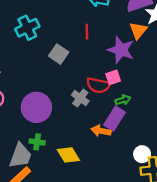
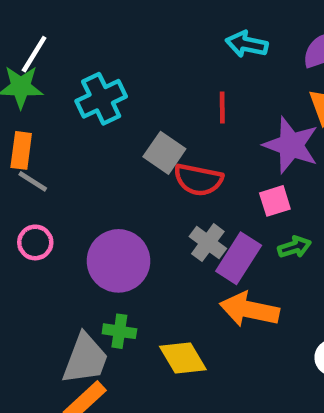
red semicircle: (98, 85) -> (198, 180), moved
purple rectangle: (114, 119) -> (239, 258), moved
orange arrow: (101, 131) -> (249, 310), size x1.4

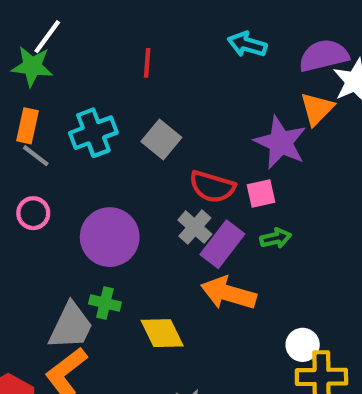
cyan cross: (101, 99) -> (93, 133), moved
red line: (222, 107) -> (147, 63), moved
red semicircle: (198, 180) -> (212, 187), moved

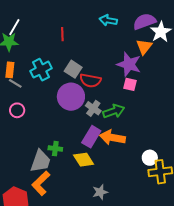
red semicircle: (212, 187) -> (90, 80), moved
pink square: (261, 193) -> (130, 84), moved, turned 32
purple circle: (110, 237) -> (71, 97), moved
green arrow: (276, 238) -> (114, 111), moved, size x1.5
purple rectangle: (222, 244) -> (91, 137), moved

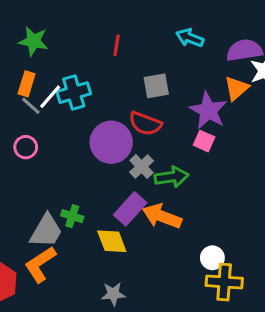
white line: (14, 27) -> (50, 97), moved
gray square: (73, 69) -> (156, 86), moved, turned 36
gray star: (100, 192) -> (113, 294), moved

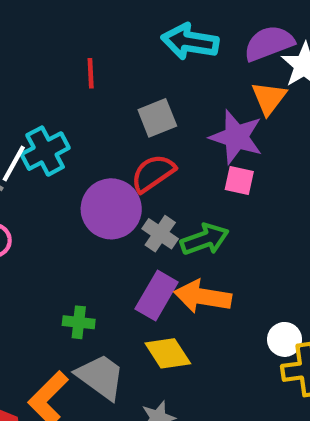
cyan arrow: (190, 38) -> (190, 42), size x1.4
red semicircle: (145, 124) -> (153, 173), turned 136
gray trapezoid: (46, 231) -> (101, 377), moved, turned -72
yellow diamond: (112, 241) -> (168, 353), moved

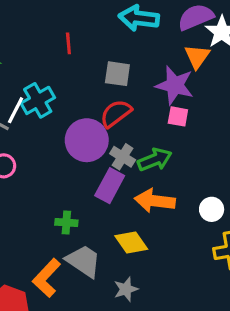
gray square: (157, 118) -> (117, 74), turned 32
purple rectangle: (157, 296) -> (110, 186), moved
white circle: (285, 339) -> (212, 209), moved

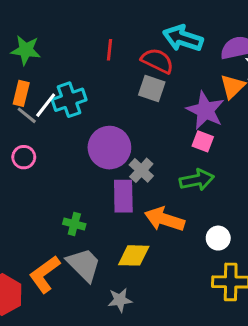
red semicircle: (116, 113) -> (157, 61), moved, turned 52
green arrow: (155, 160) -> (197, 180), moved
purple rectangle: (110, 186) -> (123, 196), turned -40
yellow diamond: (131, 242) -> (134, 255), turned -64

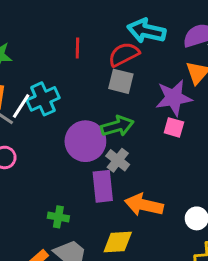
red semicircle: (157, 61) -> (124, 54), turned -48
purple star: (205, 110) -> (174, 98), turned -30
green arrow: (197, 180) -> (117, 126), moved

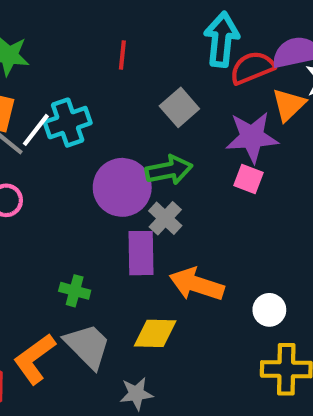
cyan arrow: (146, 31) -> (222, 39), turned 78
red semicircle: (124, 54) -> (252, 68), moved
gray square: (121, 81) -> (179, 107), turned 30

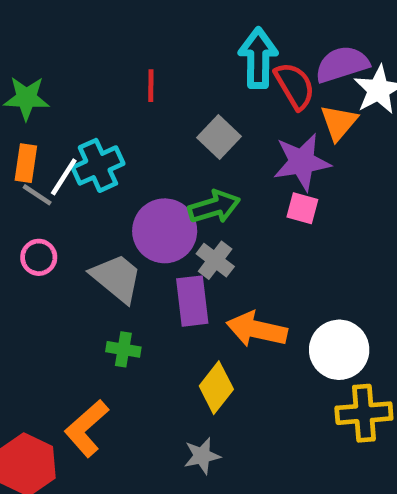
red semicircle: (252, 68) -> (295, 86), turned 87
white circle: (269, 310) -> (339, 350), size x1.6
yellow diamond: (155, 333) -> (216, 388), turned -48
gray trapezoid: (88, 346) -> (117, 278), moved

